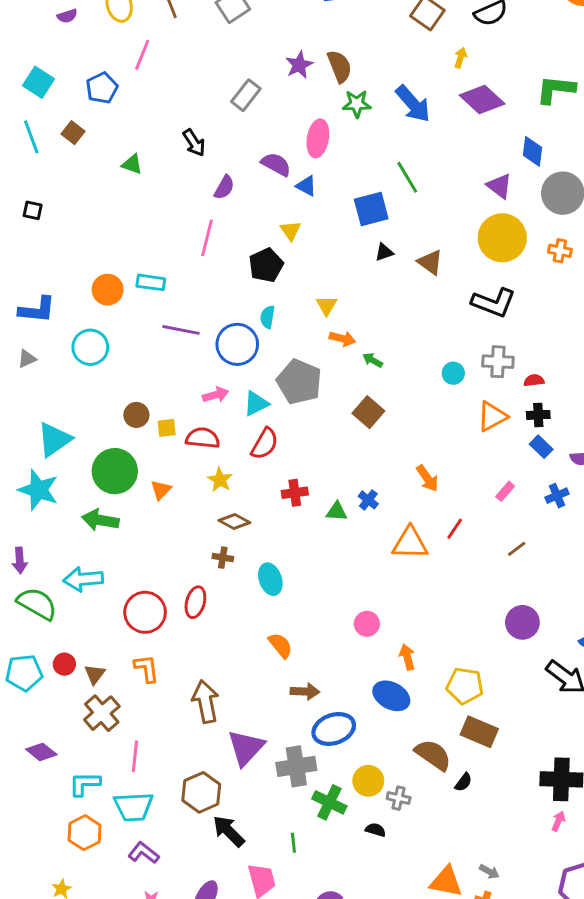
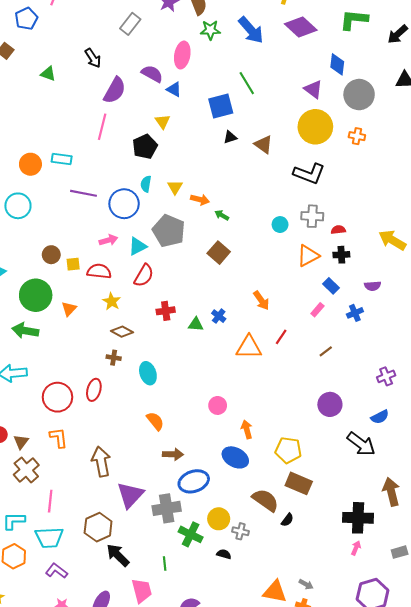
purple semicircle: (224, 187) -> (115, 90), size x1.5
yellow triangle: (327, 305) -> (175, 187), moved
blue rectangle: (541, 447) -> (331, 286), moved

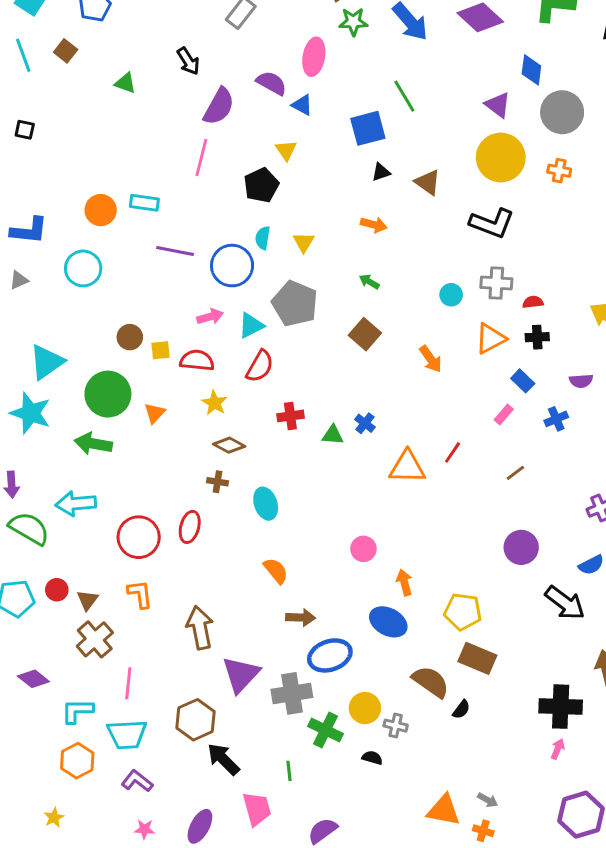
orange arrow: (200, 200) -> (374, 225), moved
orange arrow: (261, 300) -> (431, 359), moved

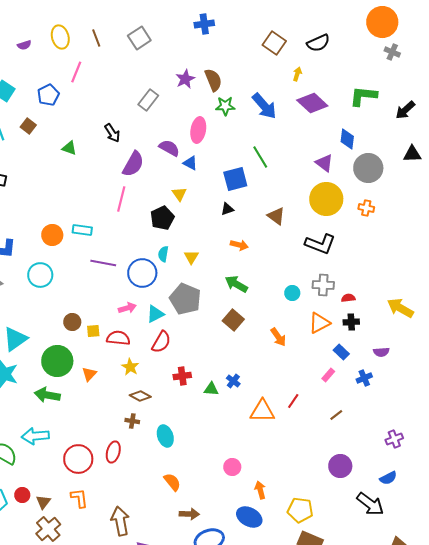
black triangle: (381, 172) -> (227, 209), moved
green arrow: (369, 282) -> (236, 284), size x1.6

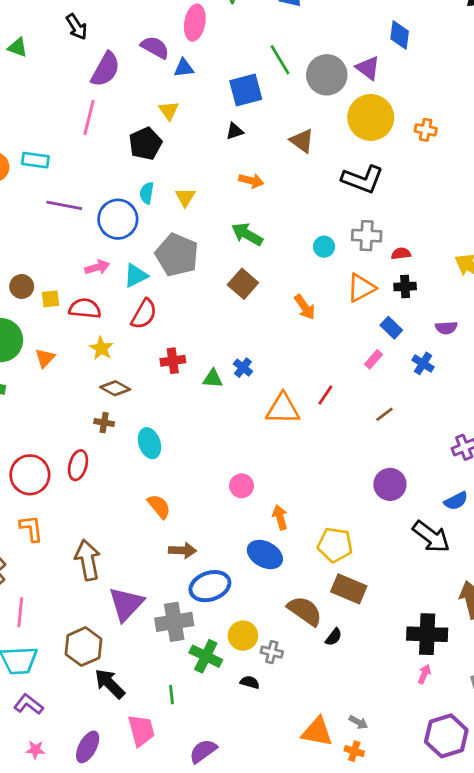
blue triangle: (190, 163) -> (184, 68), turned -35
gray circle: (368, 168) -> (327, 75), moved
blue cross: (364, 378) -> (423, 363), turned -35

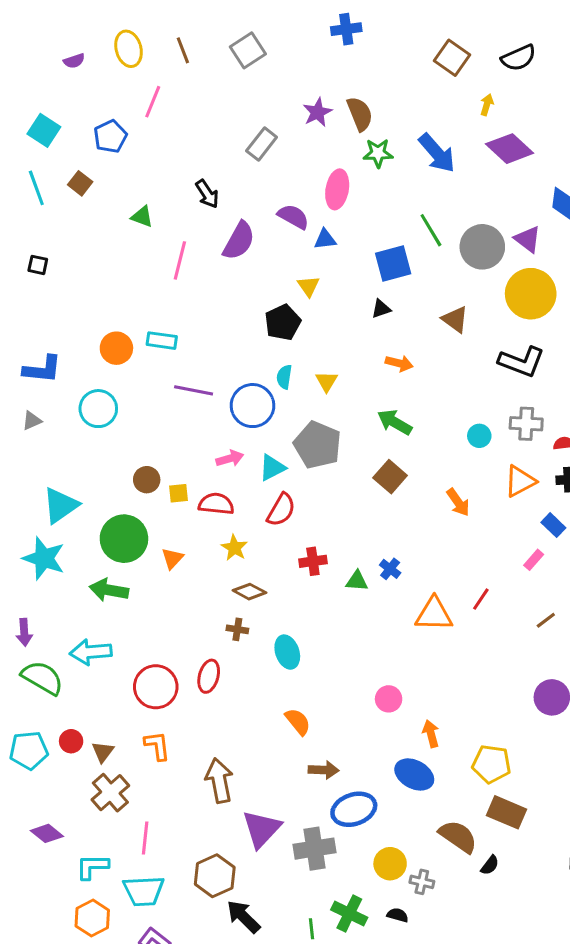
pink line: (89, 117) -> (180, 260), moved
green cross: (206, 656) -> (349, 914), moved

